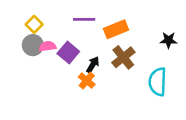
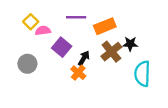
black star: (169, 40) -> (130, 44), moved
gray circle: (33, 45) -> (27, 64), moved
pink semicircle: (48, 46) -> (43, 31), moved

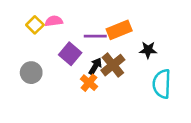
purple line: (76, 17) -> (95, 36), moved
pink semicircle: (43, 31) -> (54, 21), moved
brown cross: (111, 52) -> (113, 65), moved

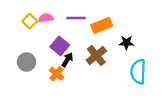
purple line: (95, 36) -> (76, 18), moved
black arrow: (95, 66) -> (67, 60), moved
orange cross: (89, 83) -> (57, 74), moved

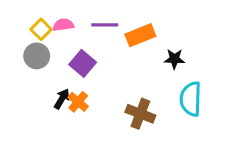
brown cross: (96, 56) -> (140, 114), moved, turned -30
black arrow: (67, 60) -> (62, 99), moved
gray circle: (27, 62) -> (37, 56), moved

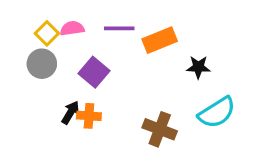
cyan semicircle: (191, 99) -> (217, 112), turned -124
orange cross: (78, 102) -> (89, 116), turned -36

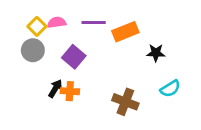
cyan semicircle: (217, 112) -> (170, 89), size x0.7

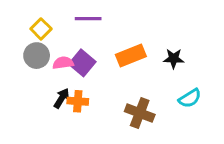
pink semicircle: (57, 22) -> (63, 63), moved
purple line: (94, 22) -> (88, 19), moved
orange rectangle: (125, 32) -> (131, 56), moved

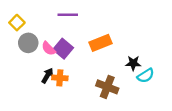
yellow square: (41, 29) -> (17, 23), moved
black star: (174, 58) -> (133, 63), moved
pink semicircle: (63, 63) -> (49, 49), turned -126

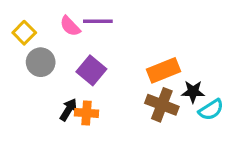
orange rectangle: (100, 43) -> (164, 70), moved
pink semicircle: (49, 49) -> (70, 26), moved
brown cross: (107, 87) -> (162, 105), moved

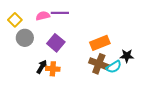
pink semicircle: (70, 26) -> (43, 16), turned 120
black star: (193, 92) -> (127, 56), moved
cyan semicircle: (211, 110) -> (114, 67), moved

